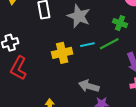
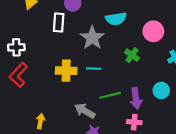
green line: (109, 44) -> (110, 95), moved

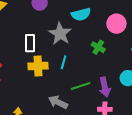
white rectangle: (59, 22) -> (30, 43), moved
cyan line: (94, 69) -> (64, 62), turned -72

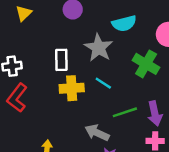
green cross: (98, 47) -> (146, 64), size x1.5
cyan line: (64, 62) -> (103, 83), turned -72

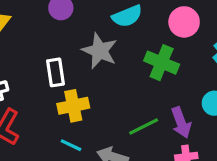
cyan line: (103, 83) -> (71, 145), moved

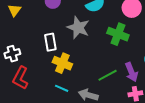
yellow cross: (73, 106) -> (62, 63), turned 36

